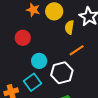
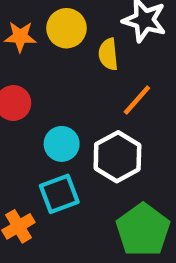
cyan square: (32, 82) -> (59, 194), turned 30

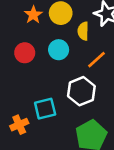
orange star: (20, 37) -> (33, 15), turned 30
cyan circle: (62, 144) -> (59, 50), moved

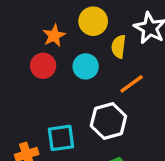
orange star: (33, 15) -> (54, 36), moved

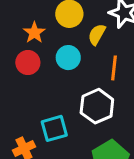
yellow semicircle: (119, 47) -> (97, 34), turned 30
orange line: (132, 84) -> (114, 68), turned -40

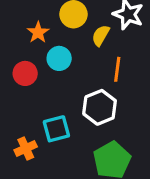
cyan circle: (68, 58) -> (59, 58), moved
red circle: (28, 63) -> (25, 73), moved

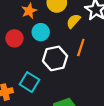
white hexagon: (100, 107) -> (55, 58), moved
cyan square: (56, 129) -> (30, 82), turned 36

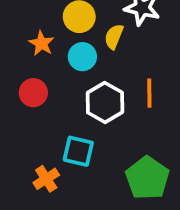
cyan circle: (41, 32) -> (82, 57), moved
orange line: (81, 48) -> (149, 93), moved

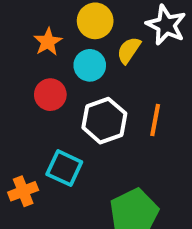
red circle: (33, 93) -> (50, 95), moved

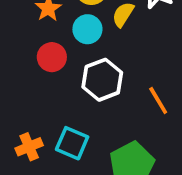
orange line: (155, 120) -> (158, 101), moved, turned -40
cyan square: (64, 168) -> (72, 143), moved

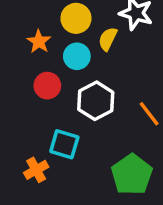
cyan square: (72, 143) -> (64, 144), moved

